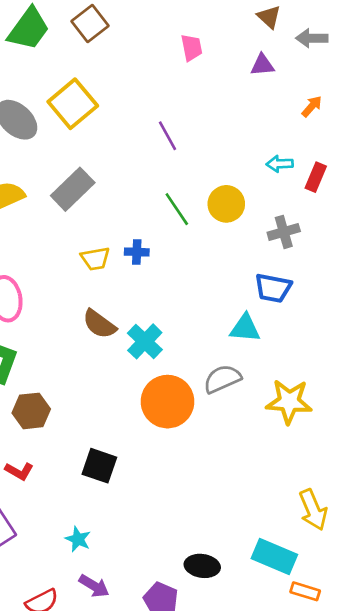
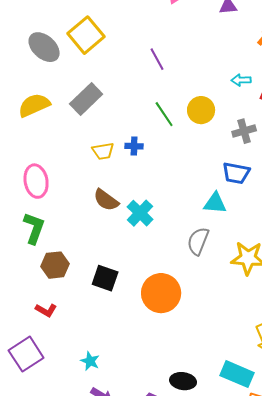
gray semicircle: (222, 379) -> (198, 241), turned -44
orange circle: (167, 402) -> (161, 293), moved
black square: (99, 466) -> (105, 278), moved

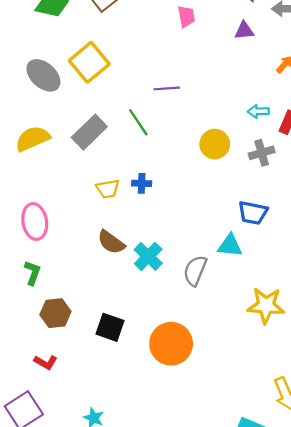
purple line: (157, 59) -> (167, 88), turned -65
green line: (164, 114) -> (138, 122), moved
gray cross: (244, 131) -> (262, 153), moved
green L-shape: (34, 228) -> (33, 273), size x0.7
gray semicircle: (198, 241) -> (195, 271), moved

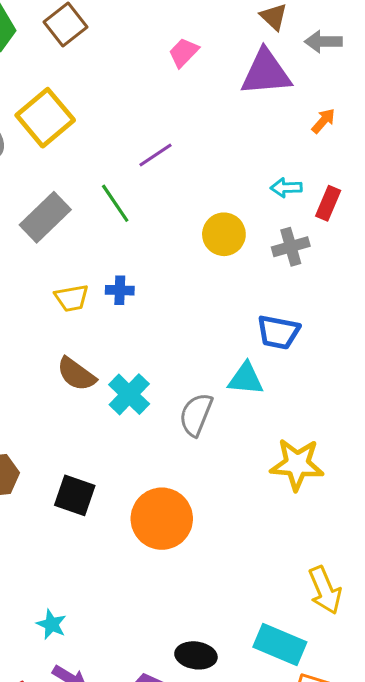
pink trapezoid: (186, 16) -> (184, 52), turned -125
purple triangle: (244, 31) -> (266, 73), size x1.8
purple line: (167, 88) -> (156, 155), turned -30

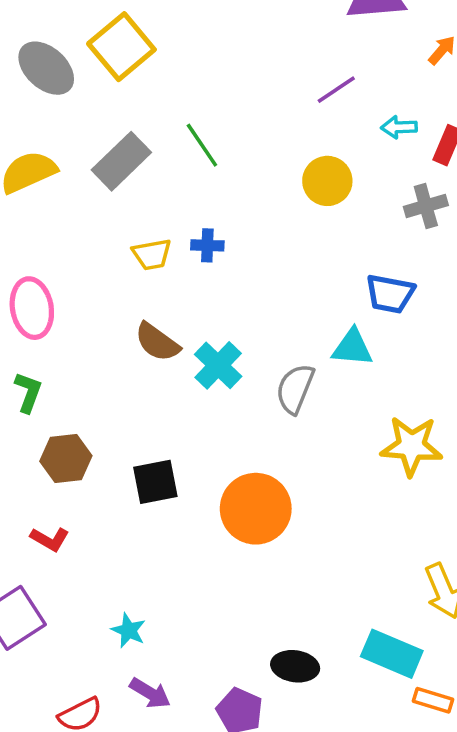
purple line: (156, 155) -> (336, 90), moved
gray cross: (291, 247) -> (426, 206), moved
black square: (75, 495) -> (155, 482), turned -30

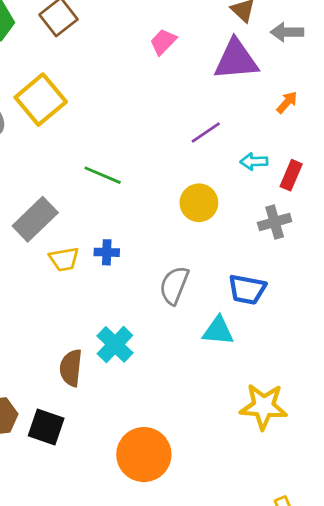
green line: (202, 145) -> (103, 175), turned -33
gray rectangle: (121, 161) -> (35, 219), moved
brown semicircle: (157, 342) -> (71, 368), moved, turned 60
gray semicircle: (295, 389) -> (174, 285), moved
black square: (155, 482) -> (46, 427), moved, turned 30

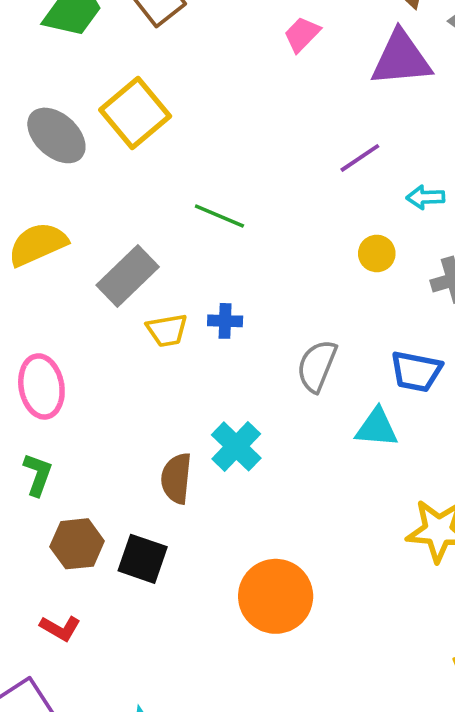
yellow circle: (199, 203) -> (377, 253), moved, size x0.7

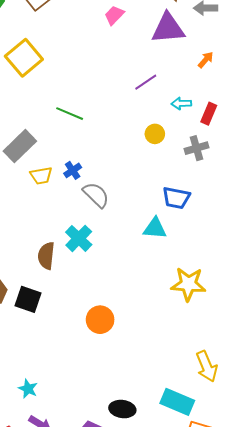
blue cross: (225, 321) -> (73, 170), turned -36
gray semicircle: (317, 366) -> (96, 195), moved, turned 112
orange circle: (276, 596) -> (100, 320), size x0.7

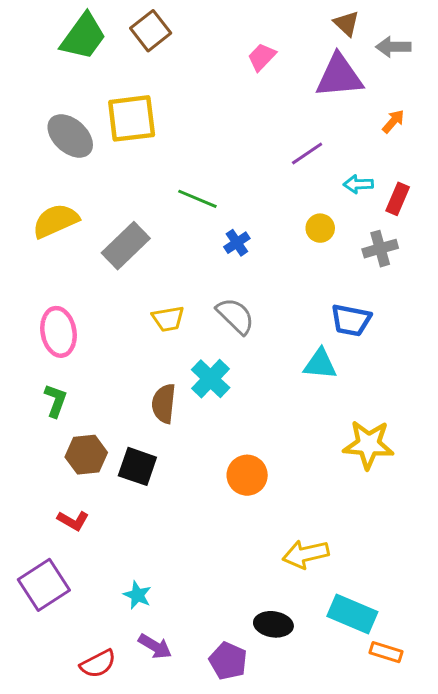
yellow square: (24, 58) -> (132, 118), turned 33
blue cross: (73, 170) -> (237, 243), moved
yellow trapezoid: (41, 176) -> (168, 319), moved
orange circle: (100, 320) -> (247, 475), moved
yellow arrow: (207, 366) -> (306, 554), moved, turned 100

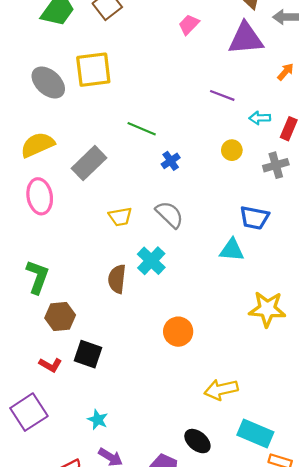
purple line: (307, 154) -> (222, 95), turned 55
pink ellipse: (58, 332) -> (40, 196), moved
green L-shape: (56, 401) -> (38, 277), size x1.4
black square: (137, 466) -> (88, 354), moved
black ellipse: (273, 624) -> (197, 441), turned 32

